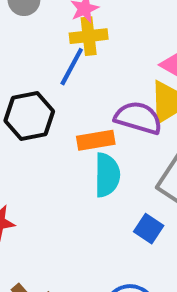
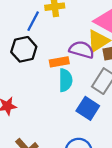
blue line: (72, 67) -> (33, 21), moved
blue square: (149, 229) -> (88, 108), size x1.5

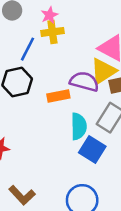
cyan semicircle: (65, 80) -> (79, 126), moved

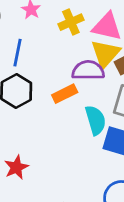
yellow cross: (52, 32) -> (71, 22), moved

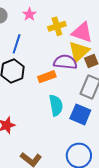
cyan semicircle: (96, 120) -> (56, 105), moved

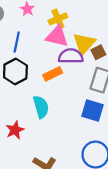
pink triangle: (82, 32) -> (57, 36), moved
cyan semicircle: (56, 105) -> (41, 107), moved

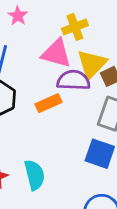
yellow cross: (58, 19) -> (75, 27), moved
cyan semicircle: (41, 107) -> (35, 175), moved

